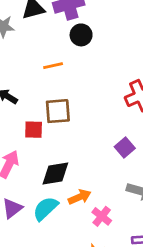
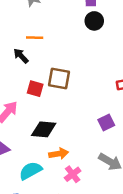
orange line: (53, 66) -> (35, 38), moved
cyan semicircle: (45, 209) -> (30, 171), moved

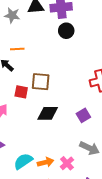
black diamond: (44, 129) -> (48, 113), moved
orange arrow: (59, 154) -> (46, 162), moved
pink cross: (73, 174) -> (67, 163), moved

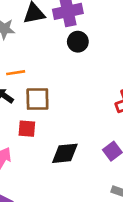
brown square: (41, 82) -> (37, 99), moved

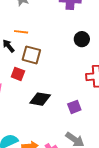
black circle: (78, 42) -> (82, 39), moved

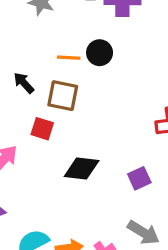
orange line: (21, 32) -> (69, 58), moved
black circle: (82, 39) -> (100, 53), moved

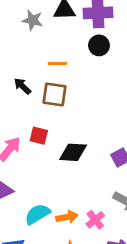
black circle: (100, 53) -> (99, 45), moved
red square: (42, 129) -> (39, 136), moved

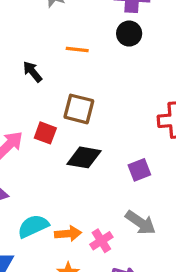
brown square: (54, 95) -> (79, 109), moved

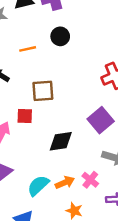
black circle: (129, 34) -> (60, 36), moved
black diamond: (84, 157) -> (61, 141), moved
purple square: (139, 170) -> (101, 120), size x1.5

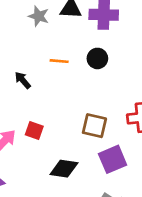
brown square: (43, 91) -> (94, 126), moved

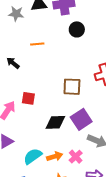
black circle: (97, 58) -> (77, 29), moved
purple square: (113, 159) -> (81, 119), moved

